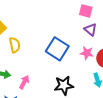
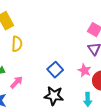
blue square: (57, 49) -> (55, 70), moved, size x0.7

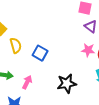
blue square: (55, 70) -> (40, 53), moved

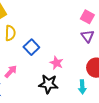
pink star: (88, 50) -> (56, 63), moved

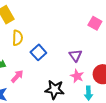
purple triangle: (88, 36) -> (75, 56), moved
pink star: (56, 63) -> (77, 76), moved

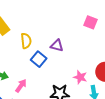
yellow semicircle: (18, 38) -> (26, 41), moved
purple triangle: (75, 56) -> (57, 46), moved, turned -32

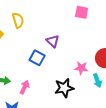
yellow semicircle: (26, 41) -> (18, 20), moved
purple triangle: (57, 46) -> (53, 41), turned 40

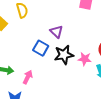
black star: (64, 88) -> (64, 55), moved

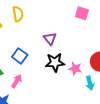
blue square: (41, 48) -> (20, 56), moved

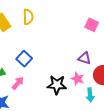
purple triangle: (50, 39) -> (84, 58), moved, turned -40
black star: (55, 62) -> (57, 85), moved

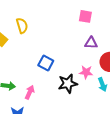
purple triangle: (84, 58) -> (91, 43), moved
blue square: (24, 59) -> (46, 63), moved

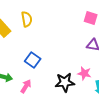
blue square: (46, 63) -> (33, 60), moved

